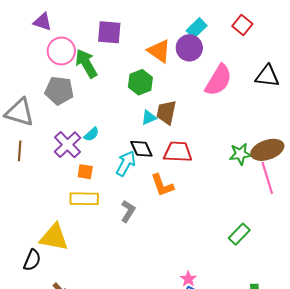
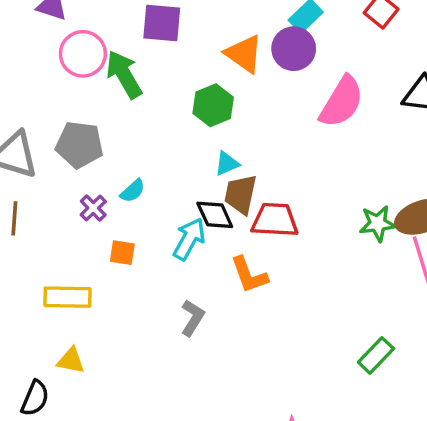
gray pentagon: (59, 91) -> (79, 145), moved
brown trapezoid: (166, 112) -> (241, 194), moved
purple cross: (68, 145) -> (93, 208), size x0.6
yellow rectangle: (84, 199) -> (67, 297), moved
yellow triangle: (54, 237) -> (71, 361), size x0.6

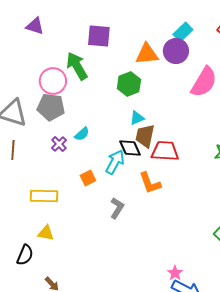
pink circle: (83, 54) -> (53, 81), moved
orange triangle: (244, 54) -> (147, 54), turned -40
orange square: (122, 253) -> (88, 178), moved, turned -35

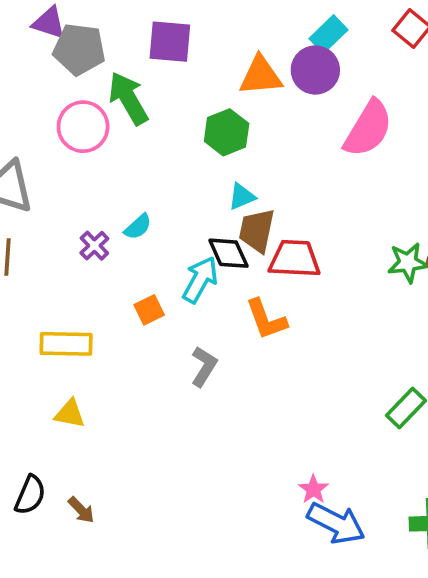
gray pentagon: (51, 107) -> (79, 49), moved
black semicircle: (25, 255) -> (30, 495), moved

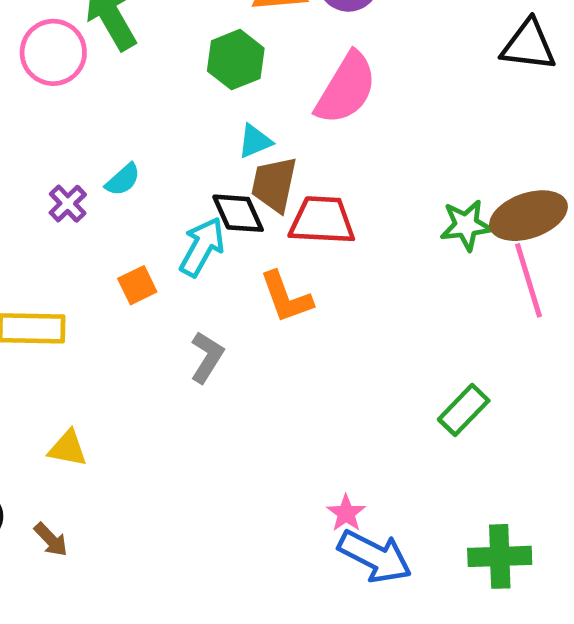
pink semicircle: (368, 129) -> (346, 88), moved
yellow triangle: (70, 414) -> (68, 448), moved

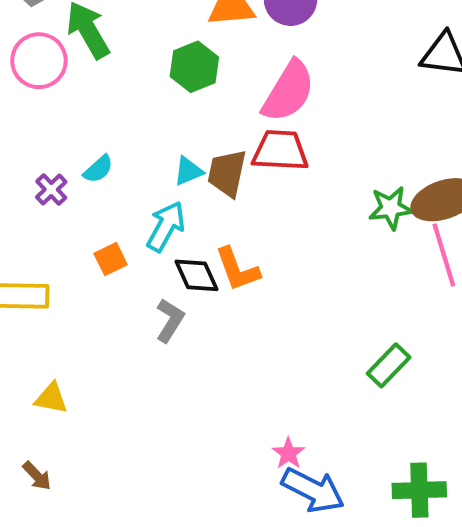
cyan triangle: (255, 141) -> (188, 171), moved
black diamond: (238, 213) -> (196, 275), moved
red trapezoid: (322, 220) -> (280, 151), moved

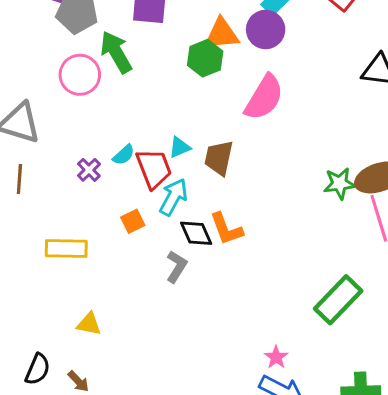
green hexagon: (194, 67) -> (205, 58), moved
red trapezoid: (280, 151) -> (154, 168), moved, turned 66
cyan triangle: (188, 171) -> (180, 147), moved
green rectangle: (389, 365) -> (338, 300), size x1.5
pink star: (288, 453) -> (276, 357), moved

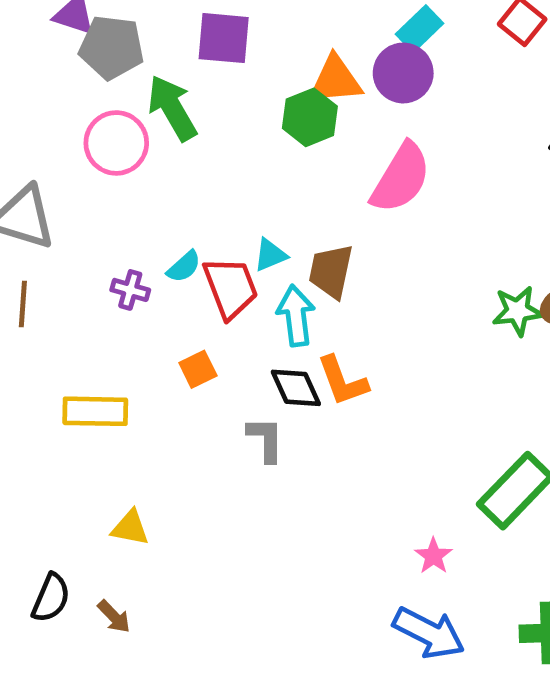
purple cross: (89, 170) -> (130, 290), turned -30
cyan arrow: (173, 197) -> (296, 316), moved, turned -36
gray L-shape: (176, 267) -> (266, 439), turned -32
pink star: (276, 357) -> (434, 556), moved

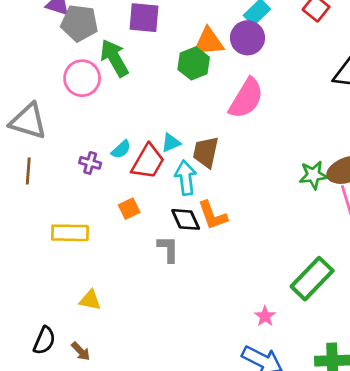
red trapezoid: (231, 288) -> (148, 162), turned 51

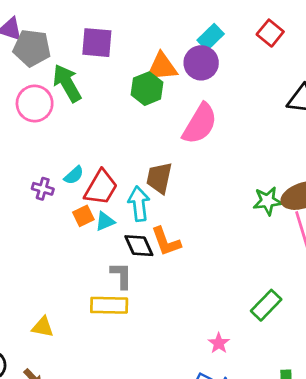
cyan triangle: (171, 143) -> (105, 221), moved
orange square: (129, 209) -> (83, 216), moved
yellow rectangle: (70, 233) -> (109, 305), moved
green rectangle: (312, 279) -> (266, 305), size x0.7

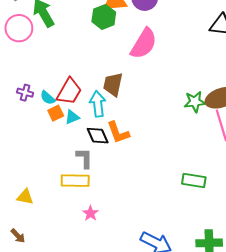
cyan semicircle: (74, 175) -> (48, 98), moved, turned 84
green rectangle: (266, 305) -> (194, 181), turned 55
pink star: (219, 343) -> (91, 213), moved

